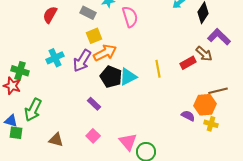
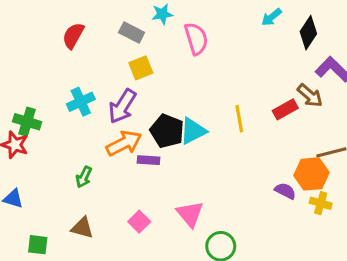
orange arrow: (105, 53) -> (124, 143), moved
purple rectangle: (94, 104) -> (148, 160), moved, turned -40
green arrow: (33, 110) -> (84, 177), moved, size x0.6
green square: (16, 133) -> (38, 245), moved
pink triangle: (128, 142) -> (190, 214), moved

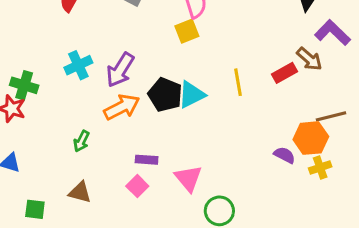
yellow square: (141, 68) -> (187, 31), moved
purple rectangle: (148, 160) -> (147, 160), moved
yellow cross: (321, 203) -> (320, 167), turned -35

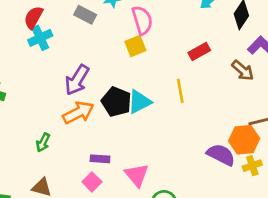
cyan cross: (78, 65) -> (40, 38), moved
red rectangle: (284, 73) -> (199, 51), moved
purple semicircle: (284, 155) -> (221, 155), size x1.5

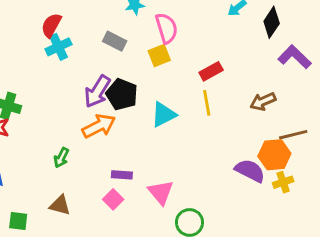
gray rectangle: (85, 15) -> (115, 41), moved
red rectangle: (199, 51) -> (211, 71), moved
brown arrow: (243, 70) -> (263, 102), moved, turned 115
black pentagon: (116, 102) -> (122, 94), moved

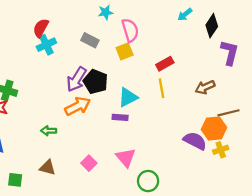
purple L-shape: (295, 57) -> (230, 53), turned 60
green arrow: (61, 158) -> (49, 131), turned 64
purple rectangle: (122, 175) -> (120, 117), moved

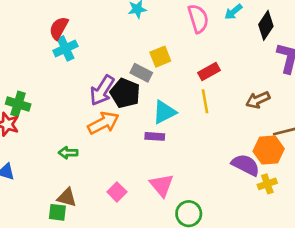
pink semicircle: (130, 30) -> (198, 19), moved
gray rectangle: (90, 40) -> (141, 73), moved
yellow cross: (221, 150) -> (267, 184), moved
green square: (15, 180) -> (57, 212), moved

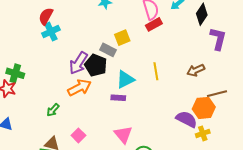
red rectangle: (209, 71) -> (154, 24), moved
green arrow: (68, 153) -> (53, 110), turned -48
pink square: (117, 192) -> (78, 135), moved

